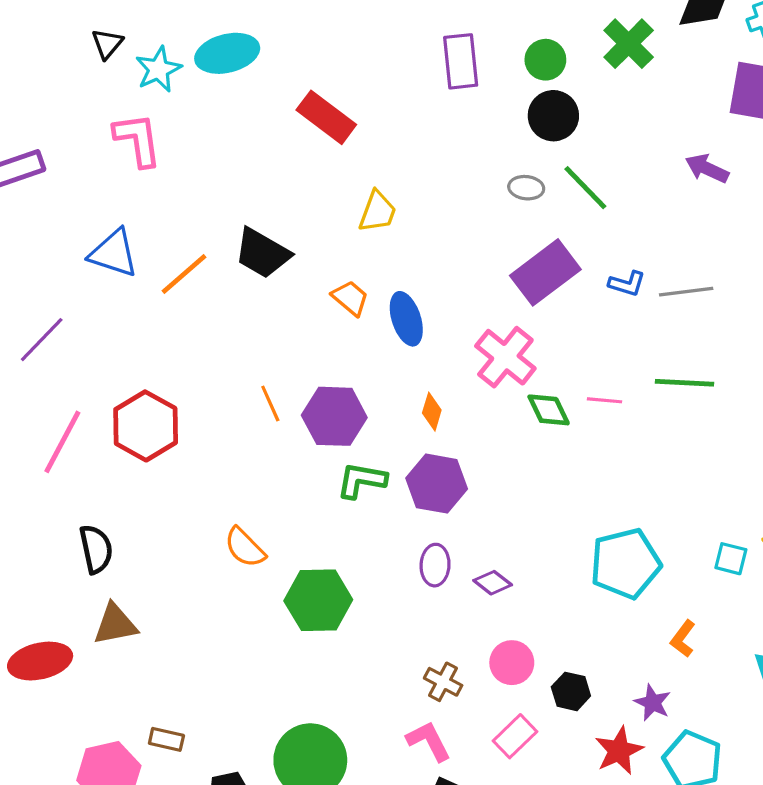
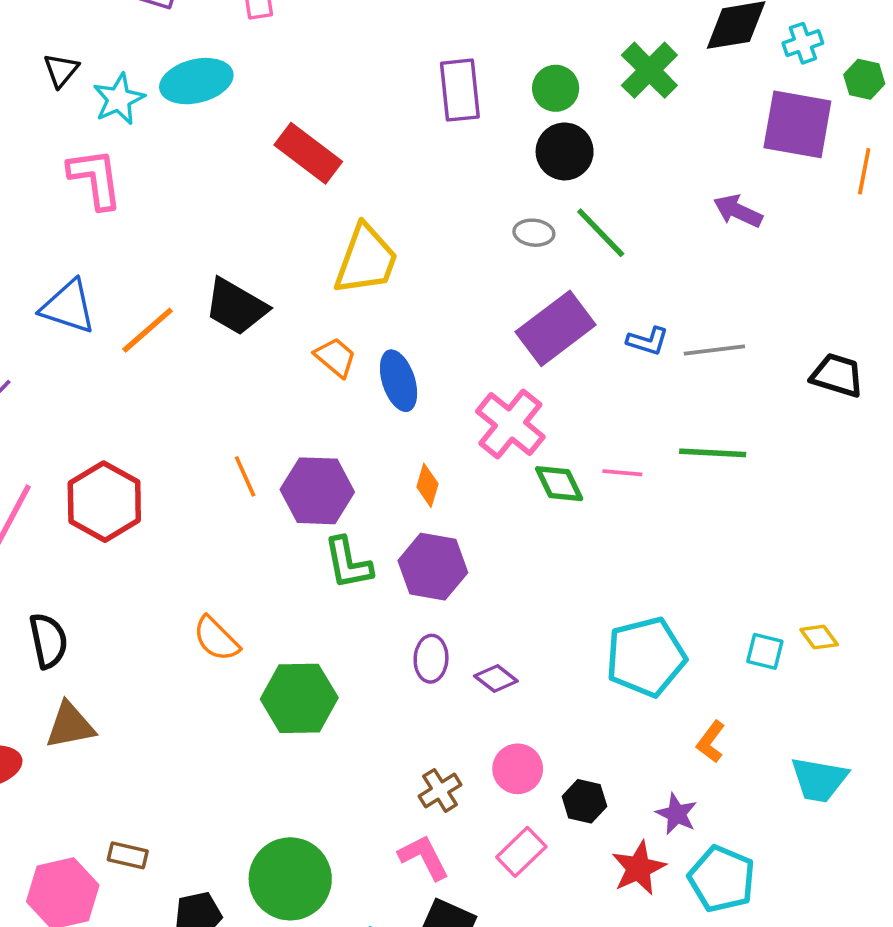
yellow trapezoid: (377, 212) -> (366, 260), size x1.5
green L-shape: (361, 480) -> (348, 563), turned -111
brown cross: (443, 682) -> (440, 790), turned 30

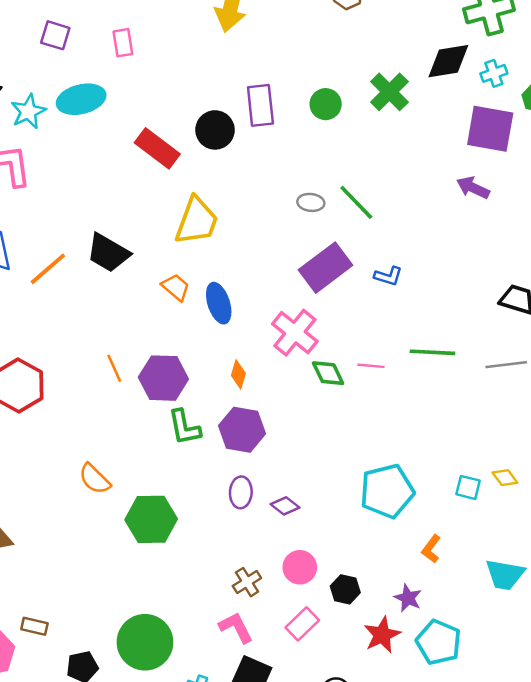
black circle: (565, 151) -> (215, 130), moved
purple arrow: (738, 211) -> (473, 188), moved
gray line: (714, 350) -> (506, 365), moved

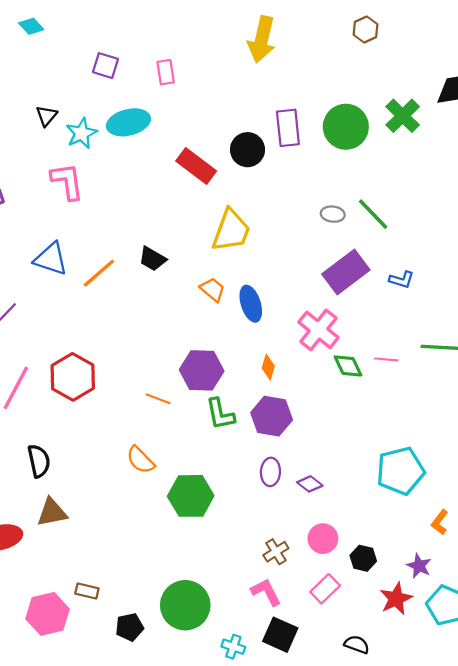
green circle: (326, 104) -> (346, 127), size x1.6
black trapezoid: (108, 253) -> (152, 259), size x0.7
orange line: (114, 368) -> (158, 399), moved, turned -45

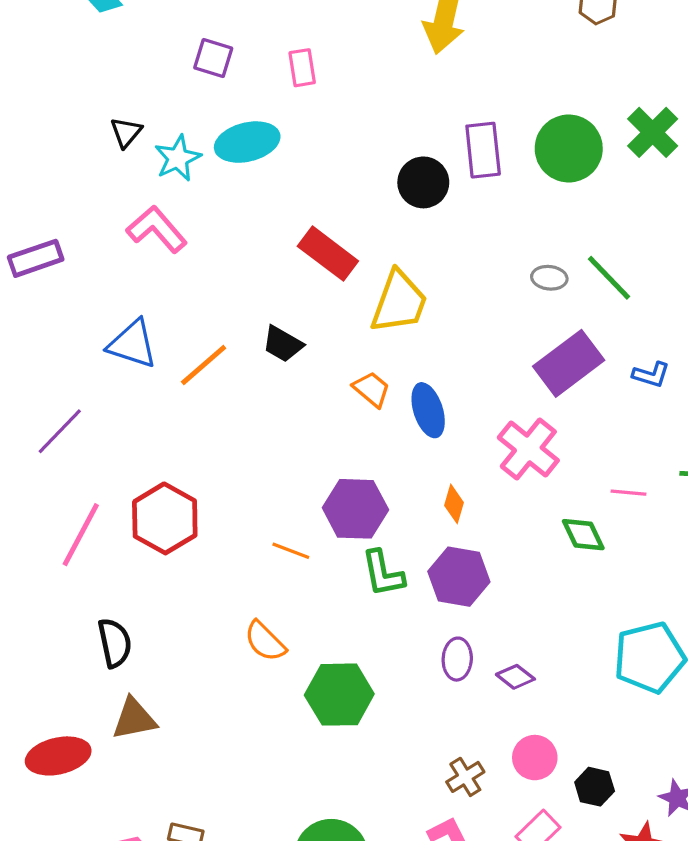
red rectangle: (196, 166) -> (328, 254), moved
pink L-shape: (67, 181) -> (157, 229), turned -33
green diamond: (348, 366) -> (583, 535), moved

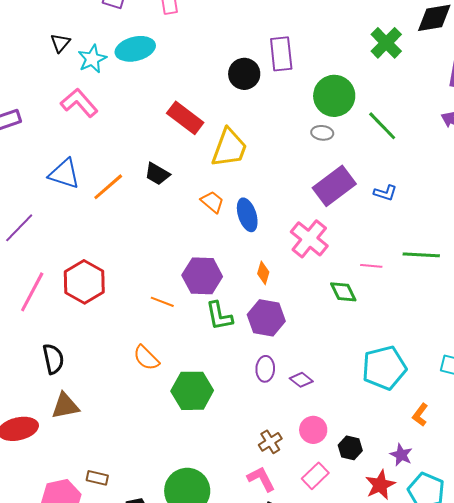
green circle: (569, 148) -> (334, 96), moved
green line: (609, 278) -> (382, 126), moved

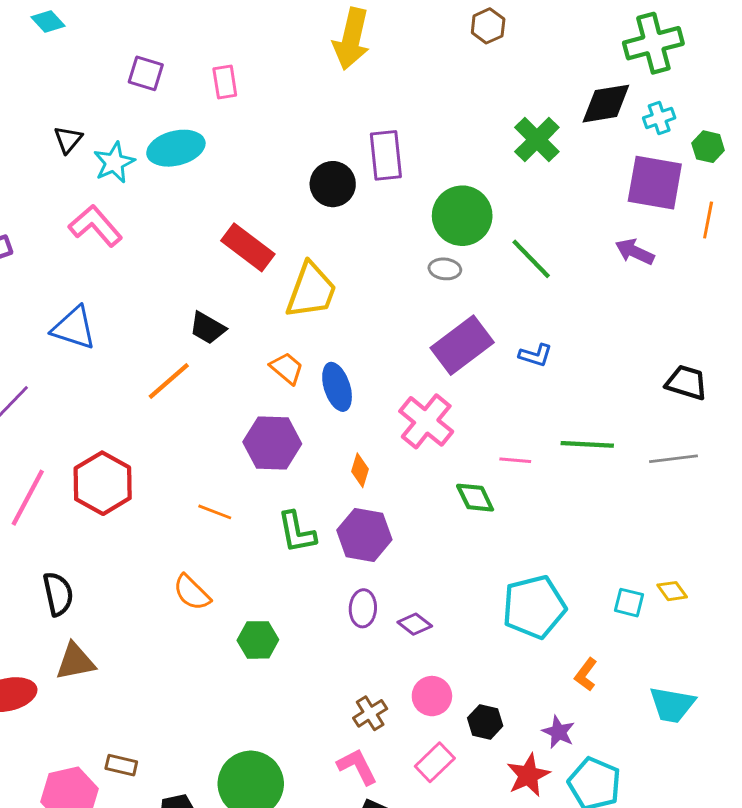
orange line: (108, 187) -> (169, 381), moved
purple hexagon: (202, 276) -> (272, 443), moved
green hexagon: (192, 391) -> (258, 640), size x0.7

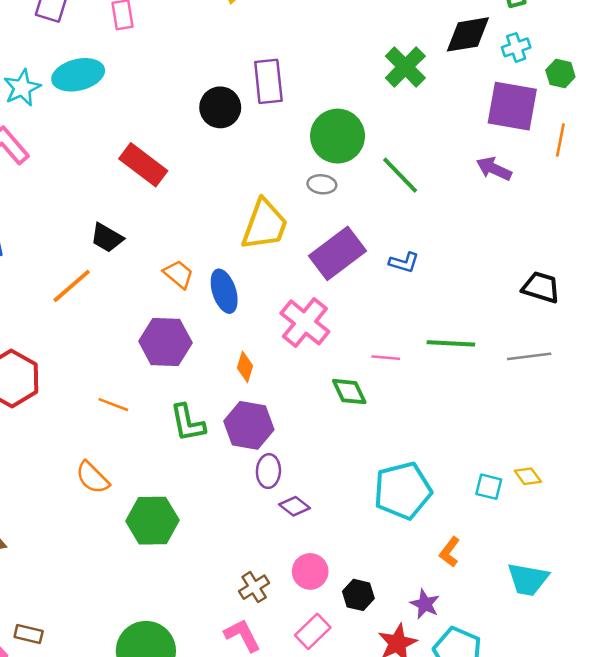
yellow trapezoid: (311, 291) -> (265, 225), moved
purple ellipse: (363, 608) -> (268, 471), moved
green hexagon: (258, 640) -> (152, 521), size x1.4

